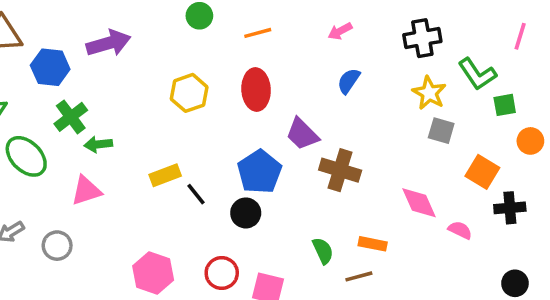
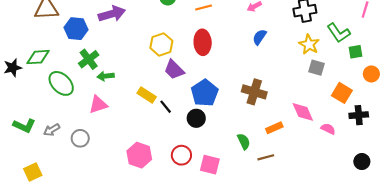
purple trapezoid: (302, 134) -> (174, 70), moved
yellow rectangle: (165, 175) -> (147, 95), turned 54
orange rectangle: (373, 244) -> (274, 128), moved, turned -35

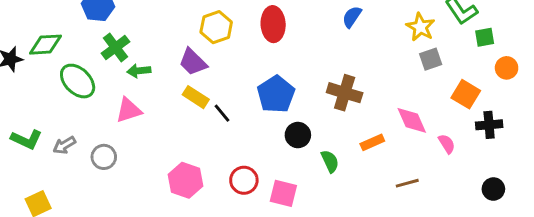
gray square: (317, 68) -> (431, 59), turned -35
purple trapezoid: (174, 70) -> (193, 62), moved
black circle: (196, 118) -> (298, 135), moved
pink semicircle: (328, 129) -> (447, 144), turned 32
brown line: (266, 157) -> (407, 183), moved

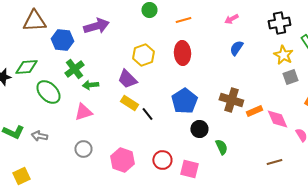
orange rectangle: (372, 142) -> (254, 111), moved
gray arrow: (64, 145) -> (39, 136), turned 42
gray circle: (104, 157) -> (83, 149), moved

